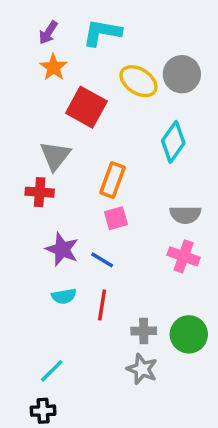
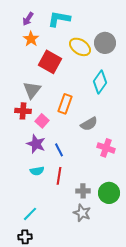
gray semicircle: (185, 215) -> (89, 124), moved, turned -30
pink square: (116, 218) -> (42, 121), moved, turned -32
blue line: (102, 260) -> (59, 150), turned 32

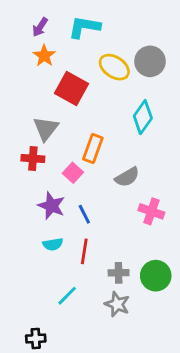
pink square: (42, 121) -> (73, 173), moved
cyan line: (30, 214) -> (67, 296), moved

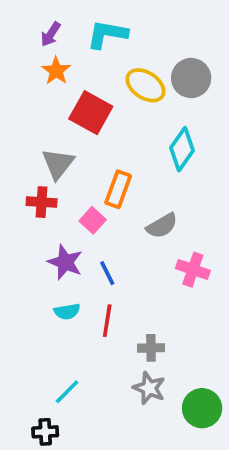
green circle: (156, 276) -> (202, 408), moved
cyan line: (67, 296) -> (67, 392), moved

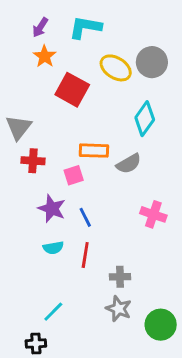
gray triangle: (58, 164) -> (18, 127), moved
orange rectangle: (118, 189) -> (94, 151), turned 72
pink square: (93, 220) -> (74, 175), turned 30
gray semicircle: (162, 226) -> (129, 164), moved

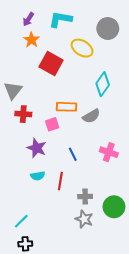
gray circle: (152, 62) -> (108, 29), moved
blue line: (85, 217) -> (73, 154), moved
cyan line: (53, 312) -> (21, 221), moved
green circle: (161, 325) -> (114, 207), moved

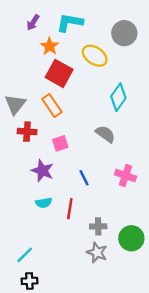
orange star: (32, 40) -> (50, 46), moved
orange rectangle: (67, 107) -> (52, 105), moved, turned 54
gray semicircle: (91, 116) -> (105, 134), turned -114

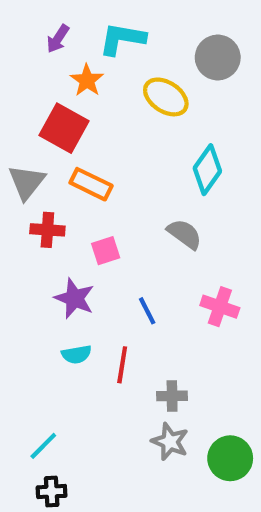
red square: (59, 73) -> (64, 128), moved
orange rectangle: (52, 105) -> (91, 184), turned -30
green circle: (131, 238) -> (230, 458), moved

